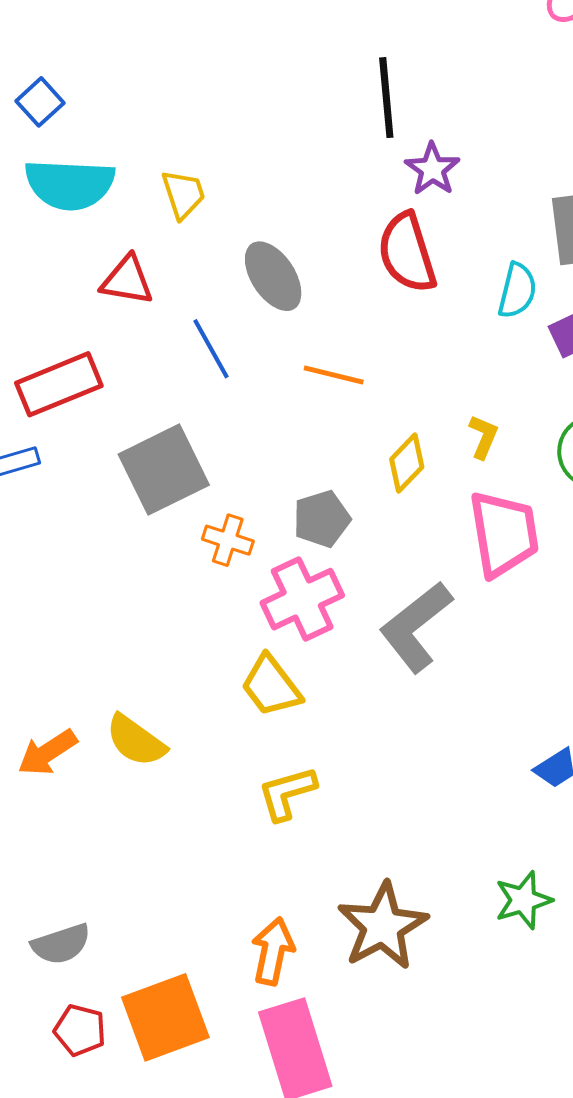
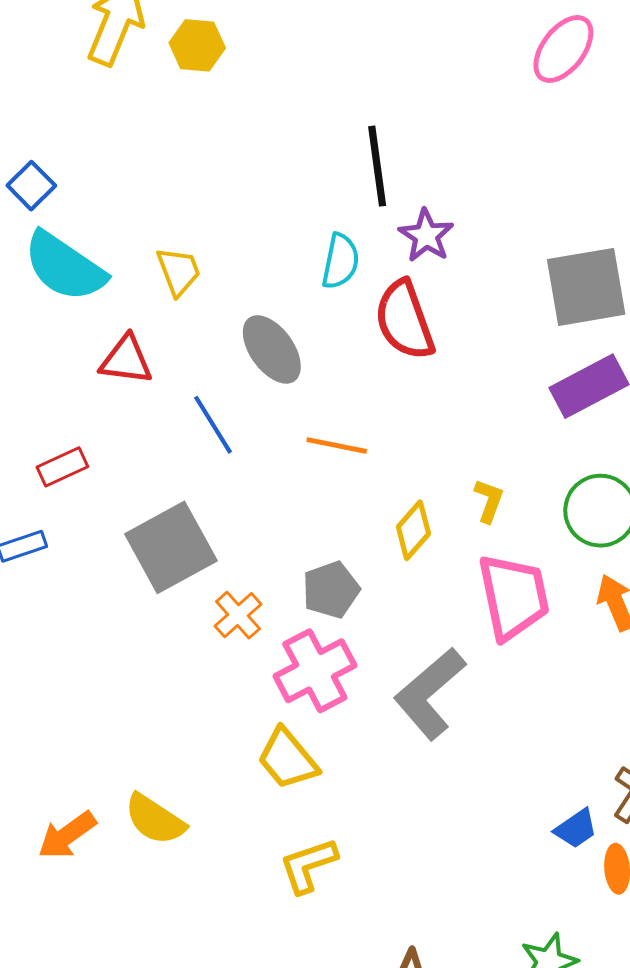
cyan semicircle: (70, 184) -> (65, 267), turned 34
cyan semicircle: (517, 291) -> (340, 261), moved
red rectangle: (59, 384) -> (62, 467), size x0.6
orange cross: (228, 540) -> (238, 615), turned 33

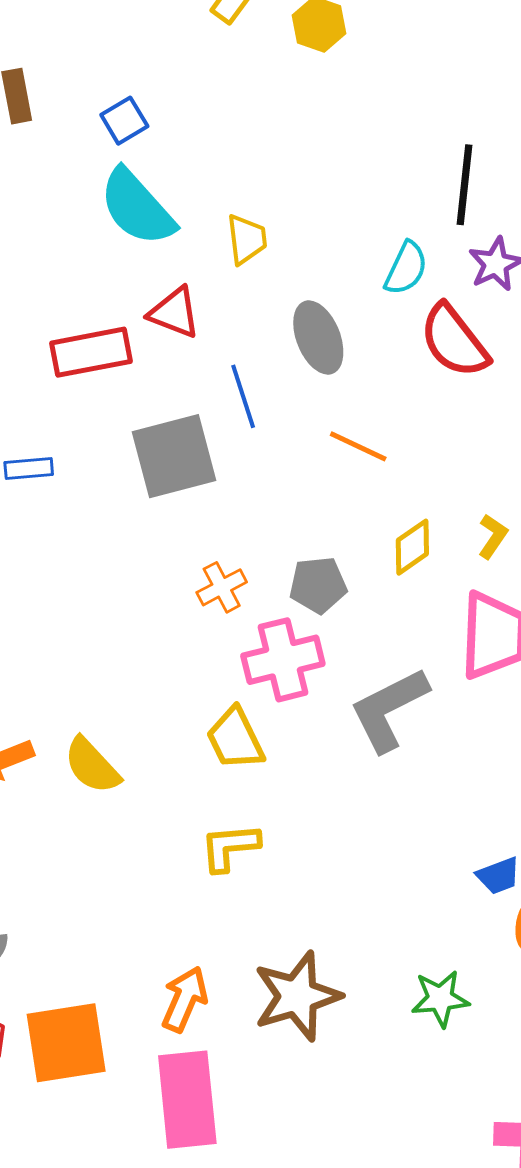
red semicircle: (405, 320) -> (454, 341), turned -32
red rectangle: (62, 467) -> (91, 352), moved, size x1.6
gray square: (171, 547) -> (174, 456), moved

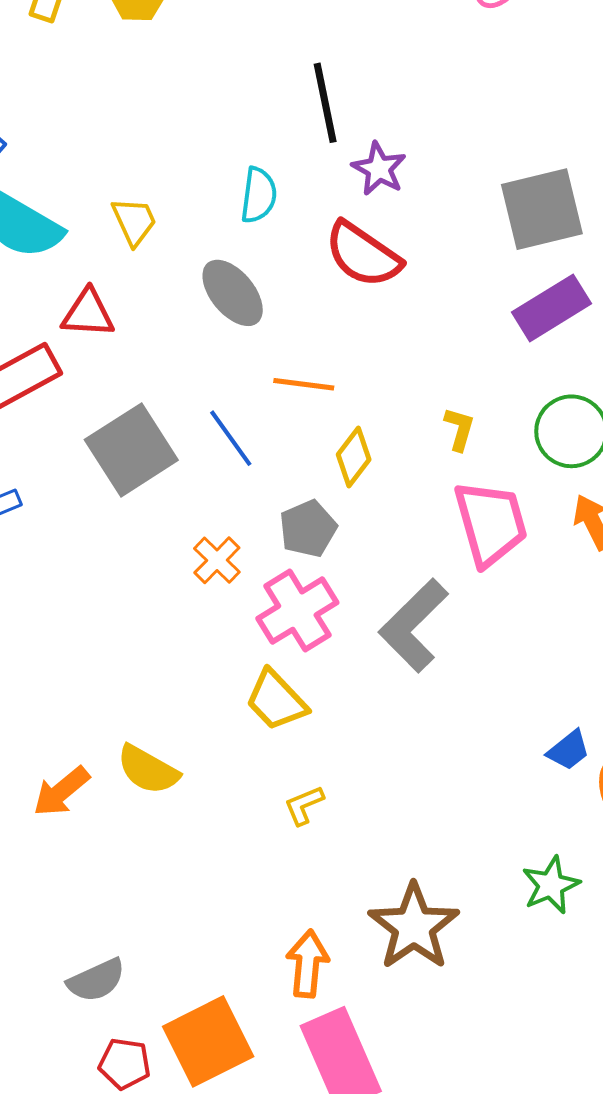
cyan semicircle: (406, 268) -> (259, 195), moved
blue line: (243, 396) -> (231, 438), moved
yellow diamond: (412, 547) -> (354, 457), moved
yellow L-shape: (230, 847) -> (304, 805), size x0.7

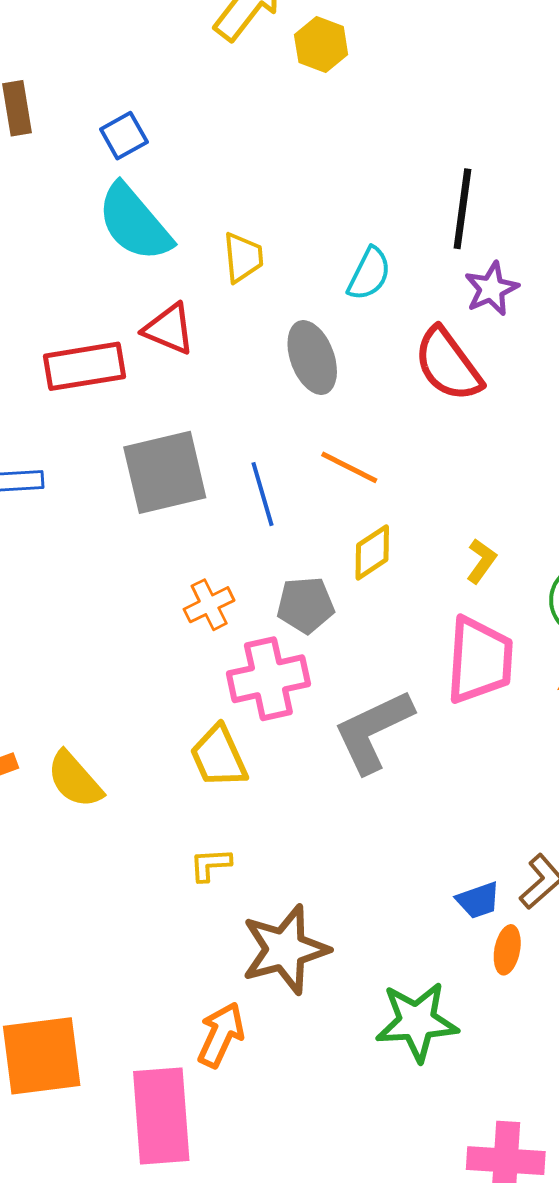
green star: (551, 885) -> (417, 1022), size x1.4
brown star: (414, 927) -> (285, 949), moved
orange arrow: (308, 964) -> (221, 1035), moved

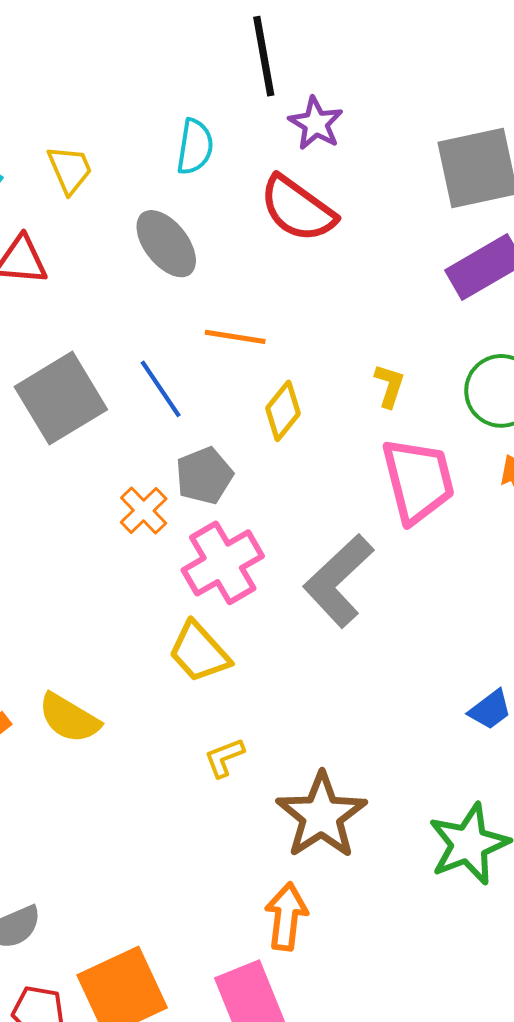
gray pentagon: (305, 605) -> (204, 476), moved

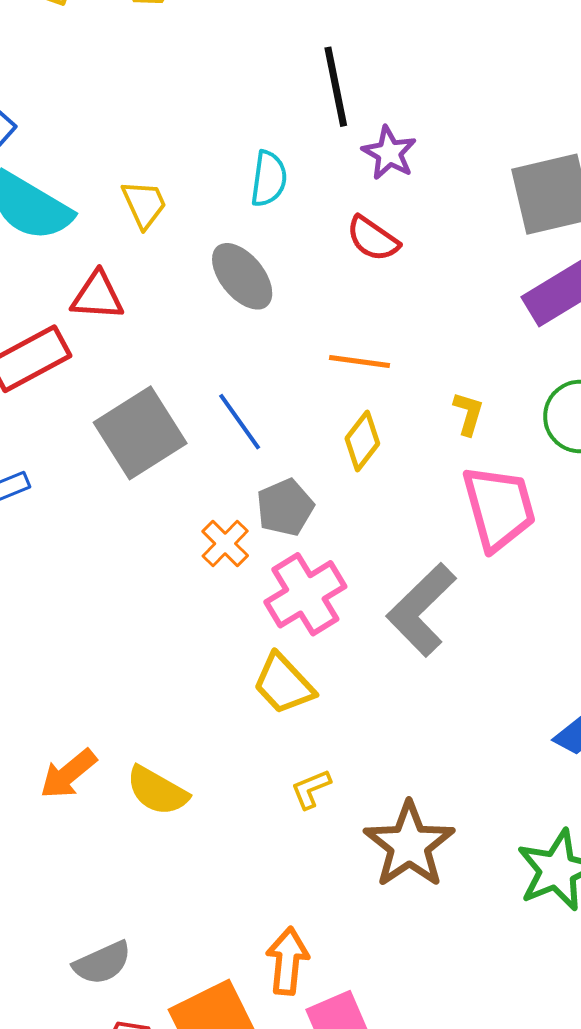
red semicircle: (298, 209) -> (373, 239), size x0.7
orange line: (235, 337) -> (359, 361), moved
yellow semicircle: (69, 718) -> (157, 791), moved
orange arrow: (286, 916) -> (287, 961), moved

